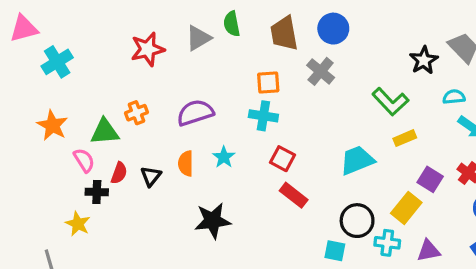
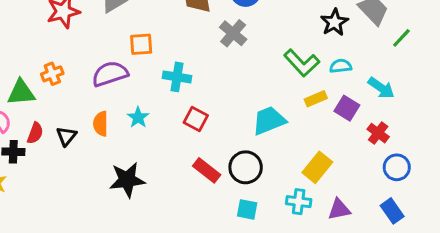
orange square: (268, 83) -> (141, 44), moved
cyan semicircle: (454, 97) -> (341, 66), moved
purple square: (430, 179) -> (347, 108), moved
red rectangle: (294, 195) -> (207, 170), moved
black circle: (357, 221) -> (246, 167), moved

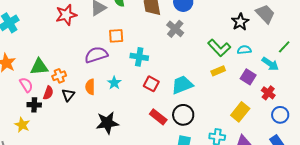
green line: (401, 38) -> (284, 47), moved
orange cross: (52, 74) -> (59, 76), moved
yellow rectangle: (316, 99) -> (218, 71), moved
cyan trapezoid: (269, 121) -> (182, 85), moved
yellow rectangle: (317, 167) -> (240, 112), moved

